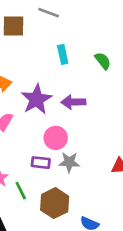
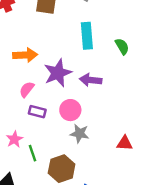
cyan rectangle: (63, 54) -> (87, 36), size x1.5
purple rectangle: (41, 163) -> (37, 112), moved

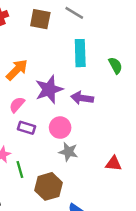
orange arrow: (25, 55) -> (17, 70), turned -45

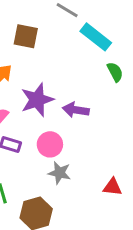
brown square: (40, 19) -> (26, 36), moved
cyan rectangle: (80, 53) -> (96, 37), moved, turned -50

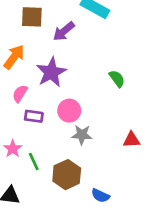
green semicircle: (115, 72) -> (117, 79), moved
purple arrow: (76, 110) -> (64, 31), moved, turned -40

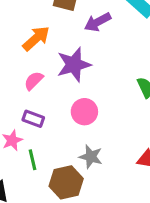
purple rectangle: (34, 116) -> (33, 119), moved
gray star: (82, 135) -> (91, 157), moved

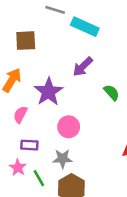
purple arrow: (98, 22) -> (83, 67), moved
gray star: (91, 157) -> (63, 159), moved

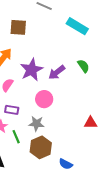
cyan rectangle: (85, 27) -> (77, 26), moved
purple arrow: (83, 67) -> (57, 72), moved
green semicircle: (112, 93) -> (83, 66), moved

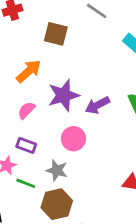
green line: (16, 137) -> (26, 183), turned -56

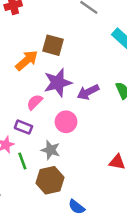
brown square: (56, 34) -> (53, 45), moved
pink semicircle: (26, 110) -> (35, 102), moved
green line: (26, 183) -> (22, 161), turned 48

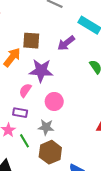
purple star: (58, 83) -> (41, 71), turned 30
purple arrow: (88, 92) -> (66, 43), moved

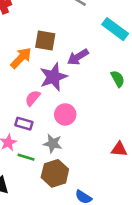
purple arrow: (66, 43) -> (78, 57), moved
purple star: (41, 71) -> (53, 77), turned -30
green line: (25, 141) -> (26, 157), turned -48

